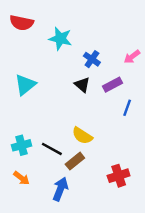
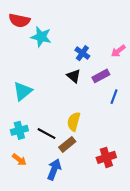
cyan star: (60, 39) -> (41, 37), moved
cyan triangle: (25, 85) -> (23, 91), moved
yellow semicircle: (82, 136) -> (74, 122), turned 72

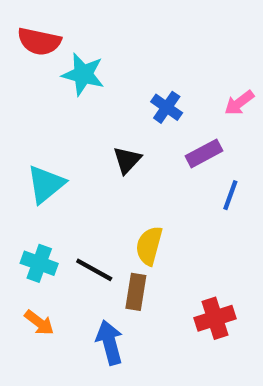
black triangle: (74, 76) -> (127, 160), moved, turned 32
cyan cross: (19, 130) -> (39, 263), turned 35
brown rectangle: (67, 144) -> (136, 292), turned -42
blue arrow: (54, 169) -> (110, 342), turned -36

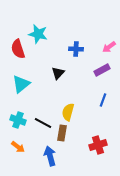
red semicircle: (39, 41) -> (18, 49), moved, turned 60
blue cross: (167, 107) -> (76, 49), turned -32
purple rectangle: (204, 153) -> (102, 70), moved
blue line: (230, 195) -> (103, 100), moved

